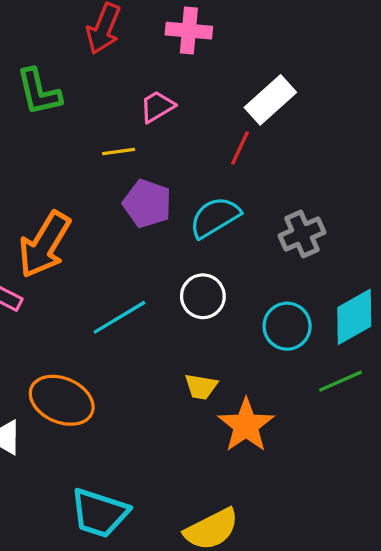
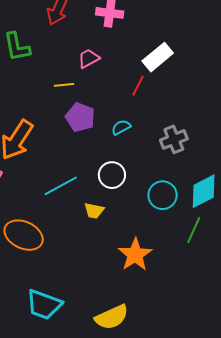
cyan semicircle: (215, 217) -> (121, 127), size x0.6
green line: (340, 381) -> (194, 230), turned -44
yellow trapezoid: (201, 387) -> (94, 211), moved

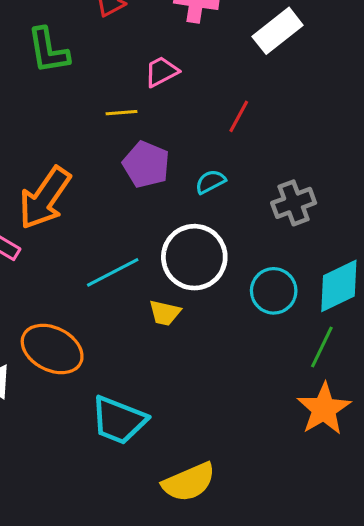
white rectangle: (158, 57) -> (278, 31), moved
white circle: (112, 175) -> (194, 257), size x1.5
orange star: (135, 255) -> (324, 409), moved
cyan trapezoid: (44, 305) -> (119, 420), moved

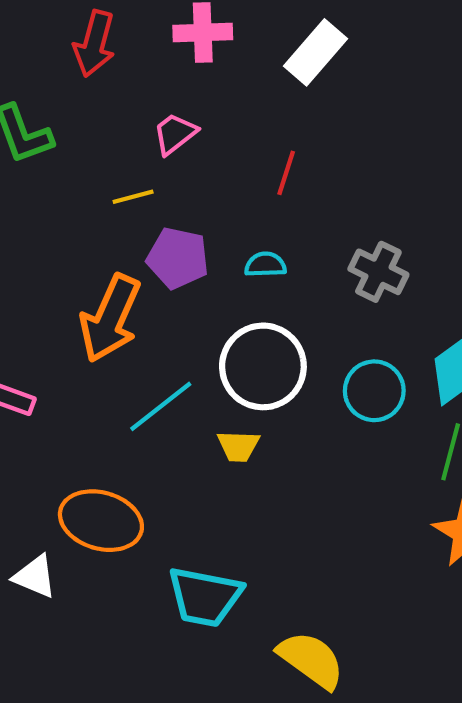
cyan semicircle: (210, 182) -> (265, 265), turned 36
orange arrow: (45, 198) -> (110, 318), moved
gray cross: (294, 203) -> (378, 272), turned -33
yellow semicircle: (189, 482) -> (311, 660), turned -110

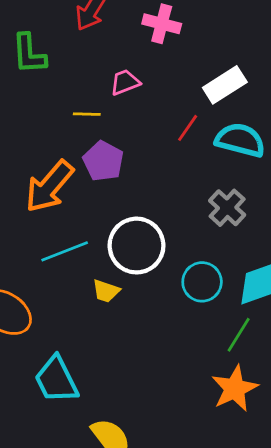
white rectangle: (316, 52) -> (225, 85), moved
cyan semicircle: (265, 265) -> (240, 140), moved, size x1.8
cyan trapezoid: (205, 597) -> (56, 380), turned 36

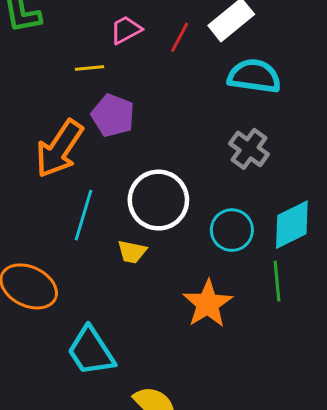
red line: (188, 128) -> (180, 37), moved
cyan line: (65, 251) -> (84, 215), turned -45
green line: (239, 335) -> (277, 281), turned -30
orange star: (235, 388) -> (208, 304), moved

